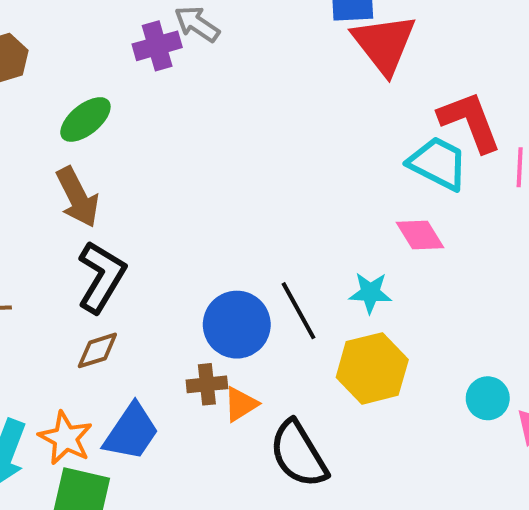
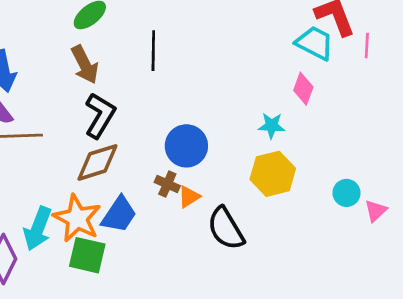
pink diamond: (420, 235) -> (303, 89), turned 52
black line: (299, 311) -> (153, 51), moved, turned 30
brown diamond: (97, 350) -> (97, 162), size x1.6
brown cross: (207, 384) -> (167, 184), turned 30
orange star: (66, 438) -> (77, 218), size x1.4

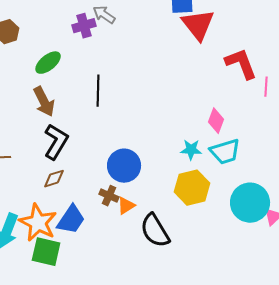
cyan trapezoid: (315, 43) -> (225, 152), moved, turned 136
brown diamond: (97, 162) -> (54, 179), size x0.6
cyan circle: (346, 193) -> (250, 203), size x1.8

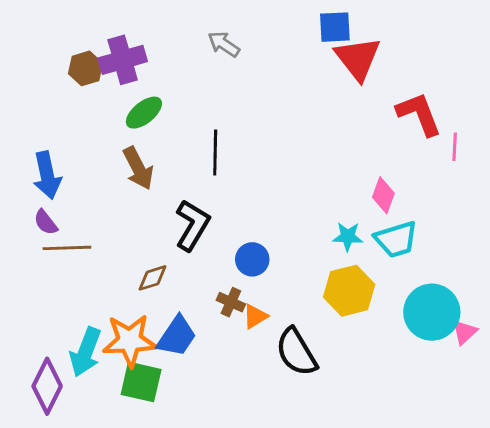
purple cross: (84, 26) -> (123, 60), moved, size x1.4
black L-shape: (56, 142) -> (192, 225), moved
blue circle: (124, 166) -> (252, 259), size x0.7
orange star: (38, 223) -> (130, 341), turned -30

